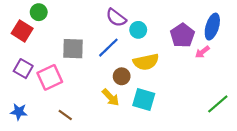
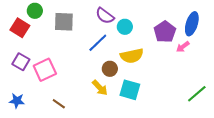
gray square: (73, 49) -> (64, 22), moved

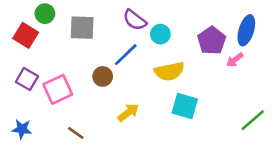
brown circle: (110, 69) -> (103, 76), moved
yellow arrow: (100, 88) -> (128, 112), turned -84
cyan square: (130, 90) -> (185, 106), moved

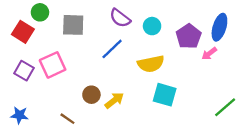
cyan circle: (160, 34) -> (152, 26), moved
brown circle: (103, 76) -> (91, 95), moved
pink square: (58, 89) -> (53, 65), moved

